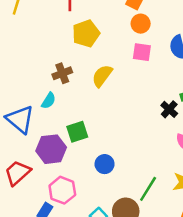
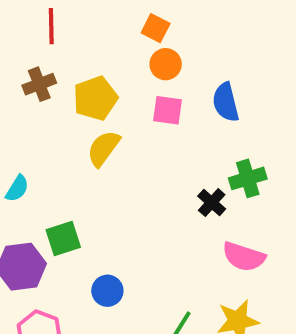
yellow pentagon: (86, 34) -> (95, 98), moved
brown cross: (62, 73) -> (39, 84), moved

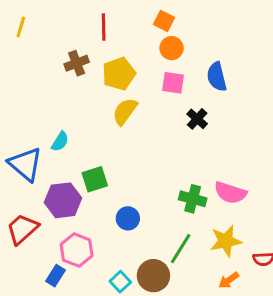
red line: (51, 26) -> (104, 27), moved
green cross: (248, 178) -> (193, 199), moved, turned 32
black cross: (212, 203) -> (197, 119), moved

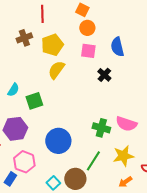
green square: (95, 179) -> (34, 101), moved
blue circle: (128, 218) -> (58, 141), size x1.6

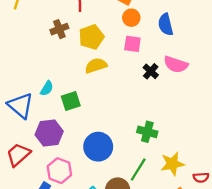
blue semicircle: (117, 47) -> (166, 25), moved
yellow semicircle: (56, 70) -> (96, 66), turned 36
pink semicircle: (126, 124) -> (176, 64), moved

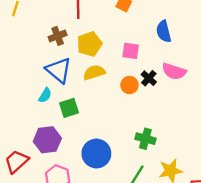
orange circle: (131, 18) -> (129, 85), moved
blue triangle: (21, 106) -> (59, 70), moved

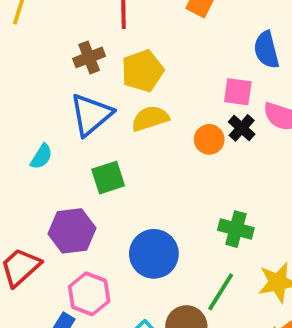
pink square: (131, 51) -> (238, 92), moved
blue triangle: (59, 70) -> (91, 115), turned 40
cyan semicircle: (45, 95) -> (41, 157), moved

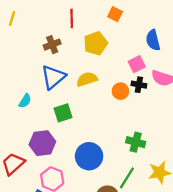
yellow pentagon: (142, 71) -> (96, 43), moved
pink square: (238, 92) -> (137, 64), turned -35
black cross: (242, 128) -> (139, 85), turned -32

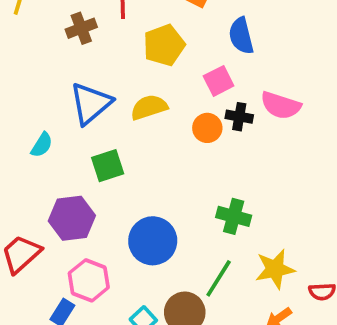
blue semicircle: (153, 40) -> (241, 36), moved
brown cross: (52, 45) -> (81, 28), moved
pink square: (137, 64) -> (219, 81), moved

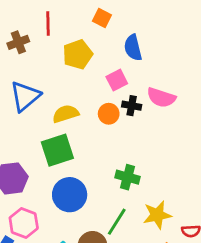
yellow semicircle: (149, 107) -> (66, 114), moved
green square: (108, 166) -> (57, 150), moved, size x1.4

